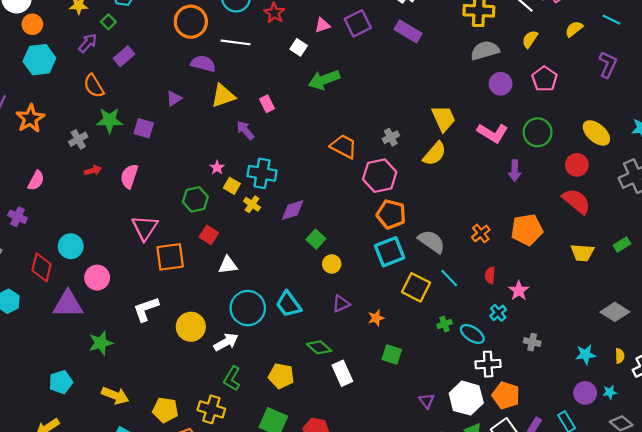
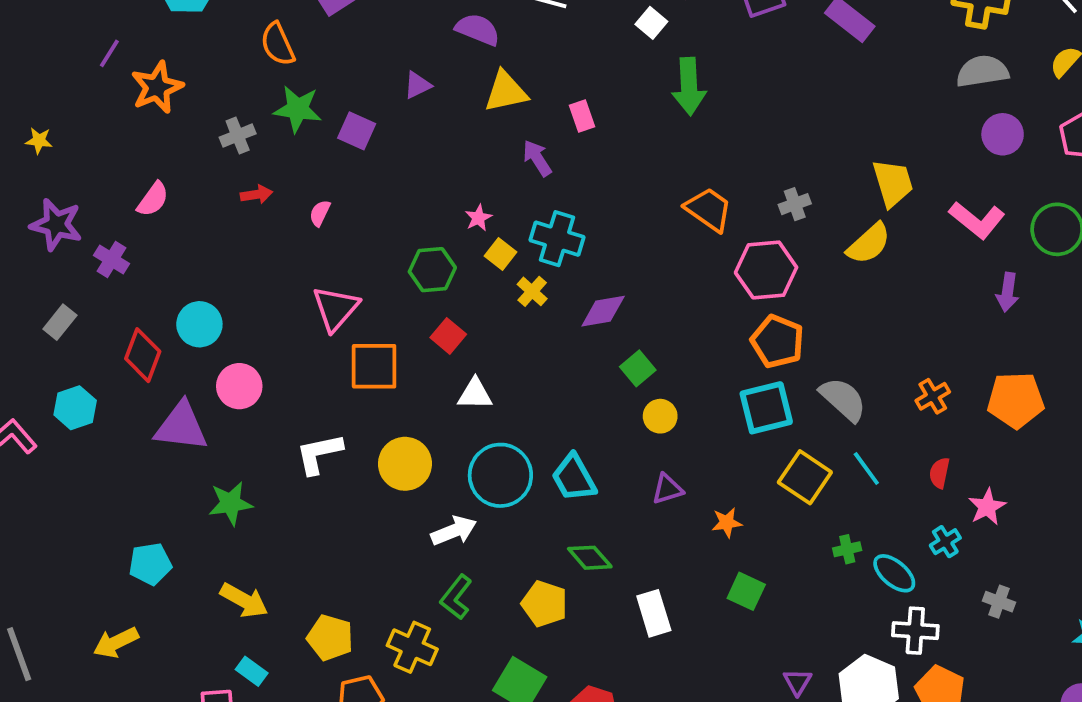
green arrow: (324, 80) -> (689, 86), turned -80
pink semicircle: (129, 176) -> (320, 213), size x0.6
yellow circle: (191, 327) -> (405, 464), moved
green diamond: (319, 347) -> (590, 558), moved

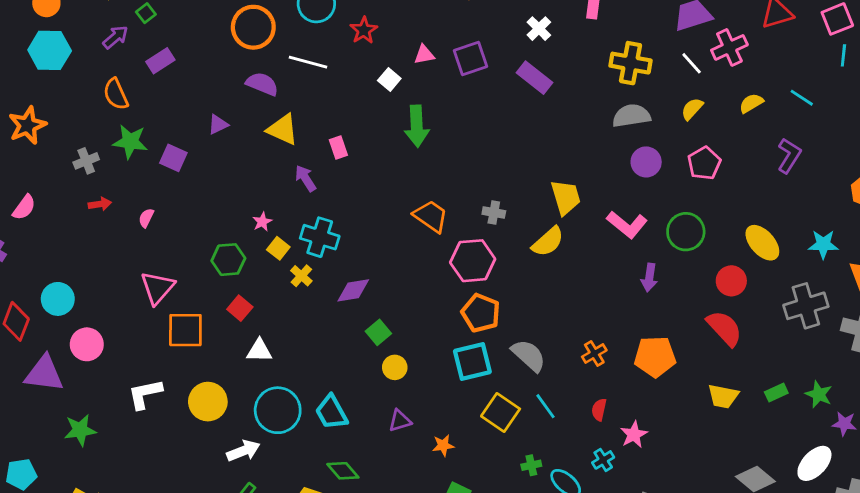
yellow triangle: (506, 92) -> (283, 129), turned 36
gray cross: (795, 204) -> (494, 213), turned 30

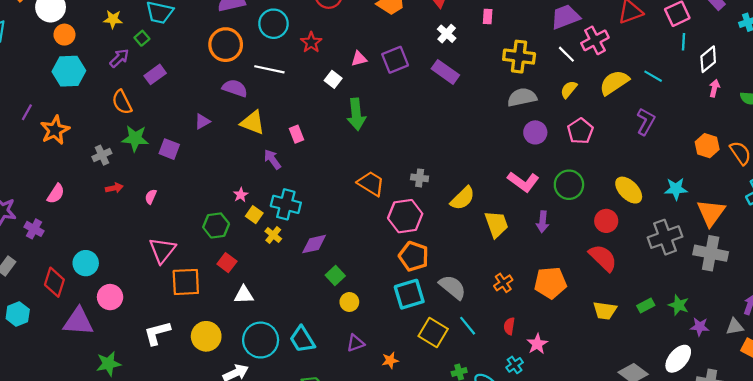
yellow semicircle: (751, 103) -> (614, 83), size x1.6
yellow trapezoid: (566, 197) -> (496, 224), moved

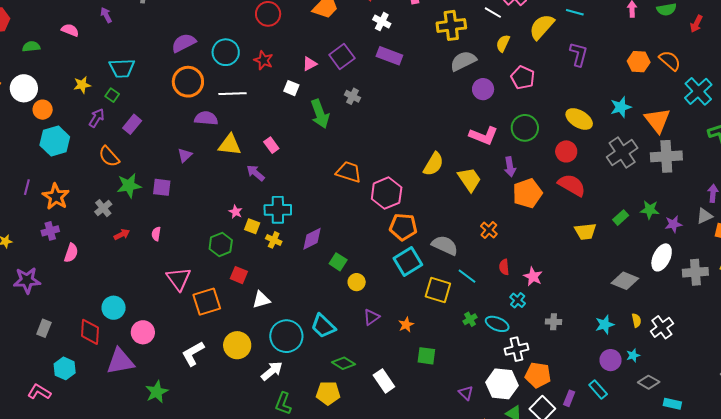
gray cross: (420, 178) -> (352, 96), moved, turned 35
purple cross: (34, 229) -> (50, 231), moved, turned -30
orange pentagon: (550, 283) -> (527, 193), moved

